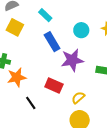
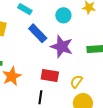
purple star: (72, 60) -> (62, 47), turned -30
black line: (31, 103) -> (40, 97), moved, turned 56

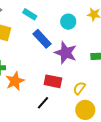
black line: (40, 97) -> (43, 103), turned 32

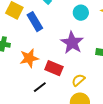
blue rectangle: (42, 39) -> (35, 22), moved
orange star: (15, 81) -> (29, 58), moved

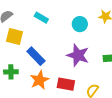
blue rectangle: (35, 22) -> (36, 56), moved

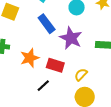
blue rectangle: (36, 56) -> (47, 24), moved

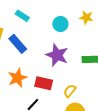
blue rectangle: (47, 24) -> (18, 44), moved

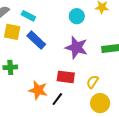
cyan rectangle: (22, 16) -> (28, 16), moved
orange star: (17, 78) -> (38, 90), moved, turned -30

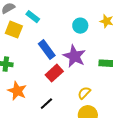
blue rectangle: (36, 40) -> (47, 50), moved
red rectangle: (66, 77) -> (54, 73), moved, turned -60
orange star: (38, 90) -> (17, 91), moved

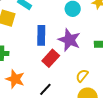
blue rectangle: (47, 50) -> (41, 35), turned 42

